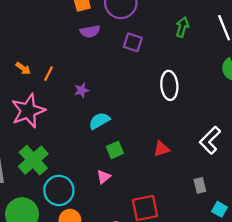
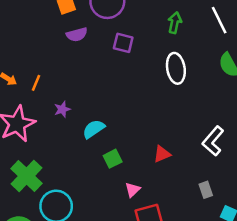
white ellipse: (169, 85) -> (176, 68), moved
purple star: (82, 90) -> (62, 109), moved
pink triangle: (104, 177) -> (133, 190), moved

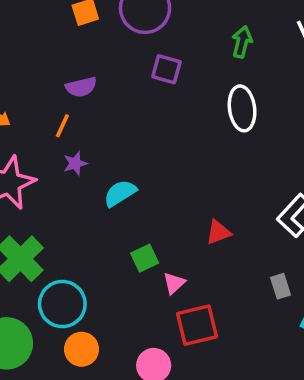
purple semicircle: (77, 35) -> (81, 87), moved
orange line: (36, 83) -> (62, 126), moved
green square: (113, 159) -> (145, 258), moved

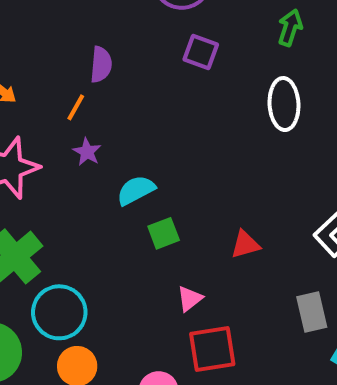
purple semicircle: (81, 87) -> (101, 65), turned -76
purple star: (75, 163) -> (87, 152), turned -30
green square: (145, 258) -> (164, 233), moved
gray rectangle: (280, 286) -> (312, 312), size x1.4

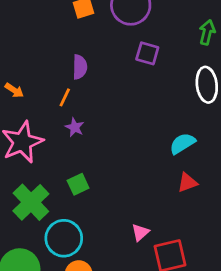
cyan semicircle: (136, 190) -> (182, 143), moved
green square: (164, 233) -> (78, 184), moved
pink triangle: (190, 299) -> (140, 232), moved

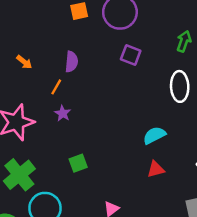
orange arrow: (14, 90) -> (24, 62), moved
green square: (78, 184) -> (78, 163), moved

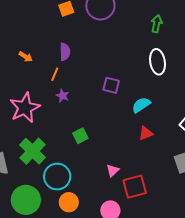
purple square: (131, 55) -> (111, 85), moved

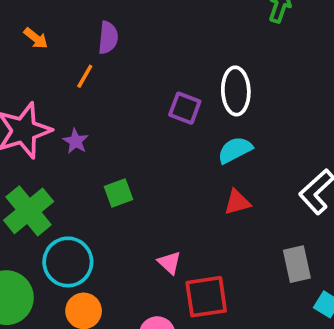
white ellipse: (158, 62) -> (236, 91), moved
purple star: (63, 96) -> (76, 141), moved
pink triangle: (113, 171) -> (169, 263), turned -40

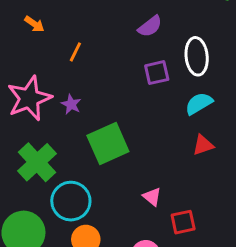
purple semicircle: (108, 38) -> (150, 26), moved, turned 50
purple square: (185, 108) -> (157, 73), turned -30
green square: (119, 193) -> (108, 144), size x1.8
red square: (206, 297) -> (183, 222), size x0.7

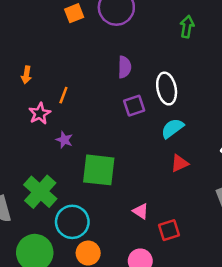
orange arrow: (34, 24) -> (26, 75), turned 70
purple semicircle: (150, 26) -> (125, 67), turned -45
pink star: (29, 98) -> (40, 114), moved, size x0.6
green square: (108, 144) -> (99, 170), turned 36

